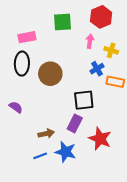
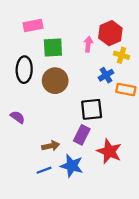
red hexagon: (101, 17) -> (110, 33), moved
green square: (62, 22) -> (53, 48), moved
pink rectangle: (27, 37) -> (33, 25), moved
pink arrow: (90, 41) -> (88, 44), moved

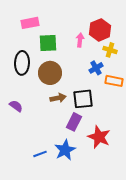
brown arrow: (51, 146) -> (58, 98), moved
blue star: (72, 166) -> (65, 150), turned 30

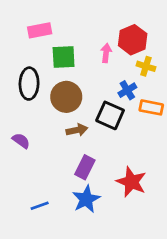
black square: (83, 99) -> (110, 115), moved, turned 30
purple rectangle: (74, 122) -> (85, 167), moved
blue line: (40, 154) -> (40, 206), moved

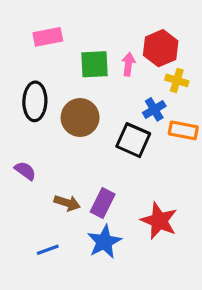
green square: (64, 57) -> (95, 64), moved
brown arrow: (77, 130) -> (67, 203), moved, turned 30

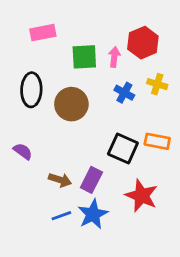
yellow cross: (177, 80) -> (157, 84), moved
blue cross: (154, 109) -> (124, 93), moved, turned -30
orange rectangle: (183, 130) -> (157, 141), moved
black square: (133, 140) -> (123, 148), moved
blue line: (48, 250) -> (61, 216), moved

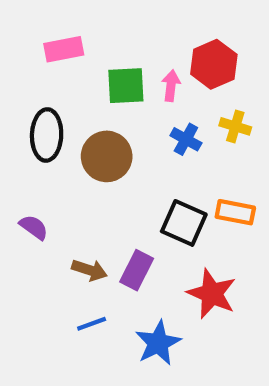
blue star: (93, 214) -> (158, 343), moved

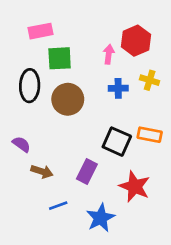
green square: (126, 86) -> (60, 58), moved
blue cross: (186, 139) -> (118, 88), turned -30
brown arrow: (89, 270) -> (42, 172), moved

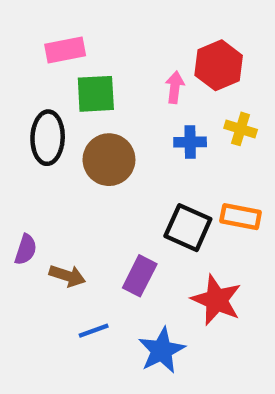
purple semicircle: (21, 144) -> (26, 250), moved, turned 72

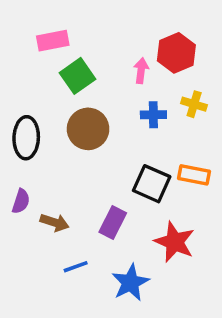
green square: (96, 94) -> (77, 76), turned -32
black ellipse: (48, 138) -> (26, 138), moved

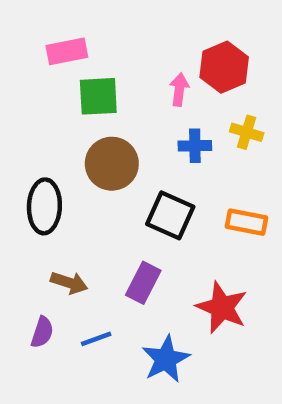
green square: (77, 76) -> (98, 96), turned 32
black ellipse: (26, 138) -> (44, 206), moved
black square: (152, 184) -> (170, 215), moved
purple semicircle: (21, 201) -> (42, 332), moved

